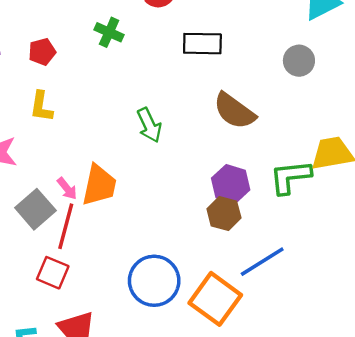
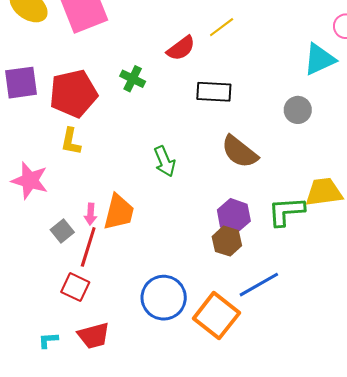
red pentagon: (42, 52) -> (73, 93), size x2.0
pink arrow: (67, 189) -> (91, 214), turned 40
gray square: (35, 209) -> (62, 231), size x0.7

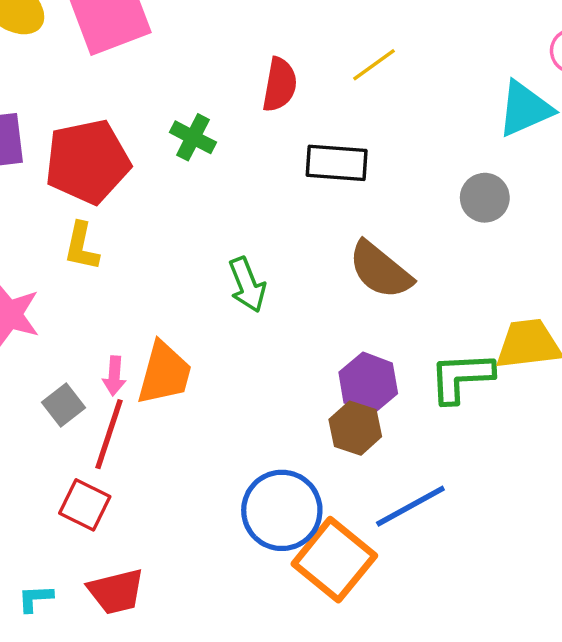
yellow line: (222, 27) -> (374, 65), moved
red semicircle: (181, 48) -> (280, 85), turned -44
blue circle: (164, 298) -> (282, 510), moved

